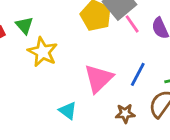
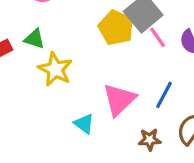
green triangle: (24, 25) -> (35, 39), turned -30
cyan triangle: (68, 111) -> (84, 124), moved

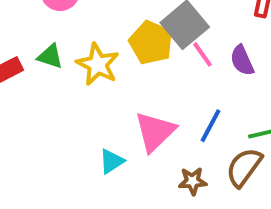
yellow star: (55, 69) -> (98, 64), moved
cyan triangle: (84, 124) -> (112, 161), turned 50

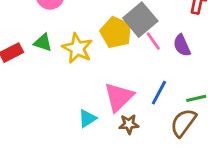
brown star: (193, 181) -> (129, 124), moved

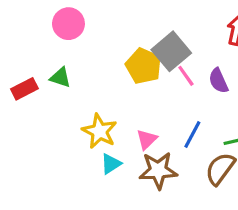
yellow star: (77, 48) -> (99, 131), moved
pink triangle: (119, 97) -> (147, 139), size x0.6
brown star: (129, 124) -> (158, 170), size x1.6

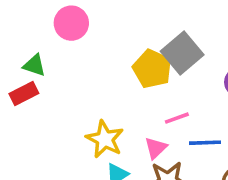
pink line: (186, 76) -> (177, 118), moved, turned -75
green triangle: (60, 77) -> (34, 65), moved
blue line: (192, 135) -> (205, 143), turned 60

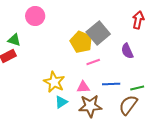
pink line: (177, 118) -> (93, 62), moved
pink triangle: (156, 148) -> (83, 87), turned 40

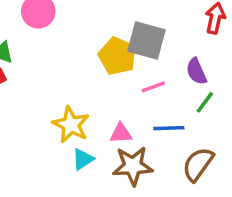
gray square: (98, 33) -> (146, 41), turned -35
pink line: (93, 62) -> (153, 87), moved
green line: (137, 88) -> (205, 102), moved, turned -40

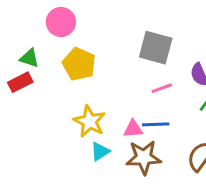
yellow pentagon: (117, 56) -> (79, 64), moved
blue line: (169, 128) -> (156, 124), moved

